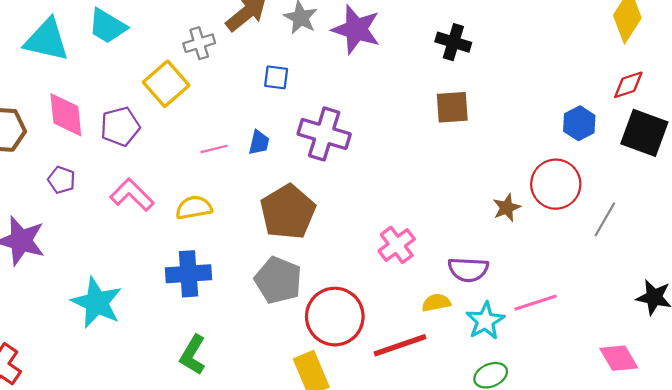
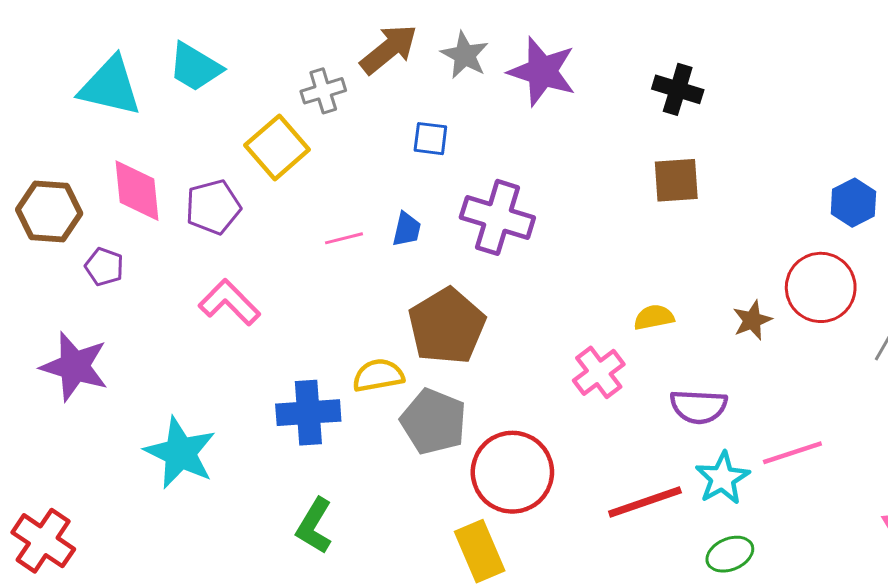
purple pentagon: (62, 180) -> (104, 267), moved
yellow semicircle: (194, 208) -> (378, 375), moved
yellow semicircle: (436, 303) -> (654, 317), moved
red line: (400, 345) -> (645, 502), moved

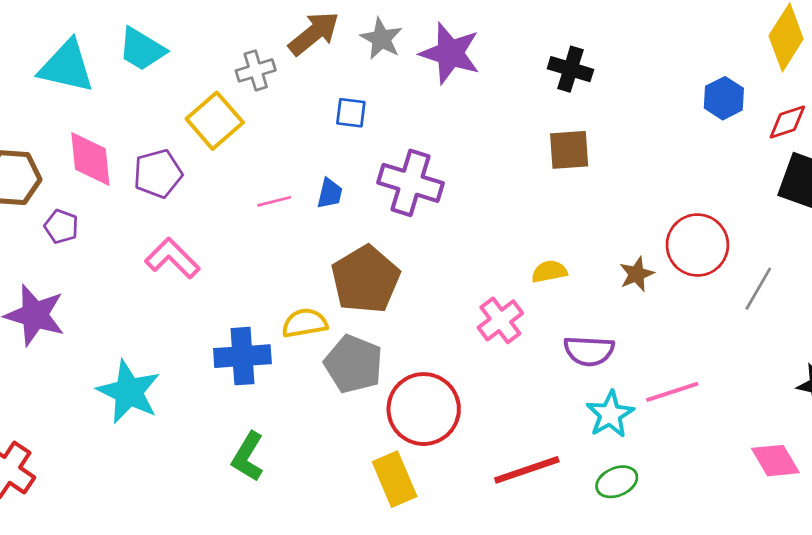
blue hexagon: (853, 203) -> (724, 98), moved
red line: (645, 502) -> (527, 470), moved

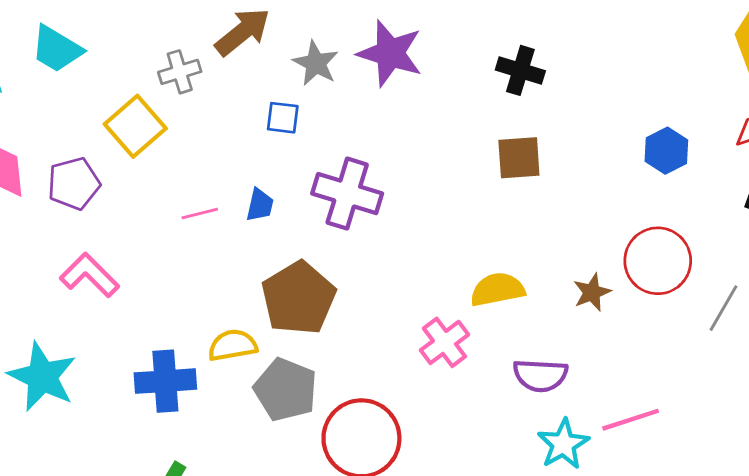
gray star: (381, 39) -> (316, 63), moved
blue hexagon: (724, 98) -> (666, 151), moved
yellow semicircle: (549, 271) -> (497, 289), size x1.4
cyan star: (129, 392) -> (42, 377), moved

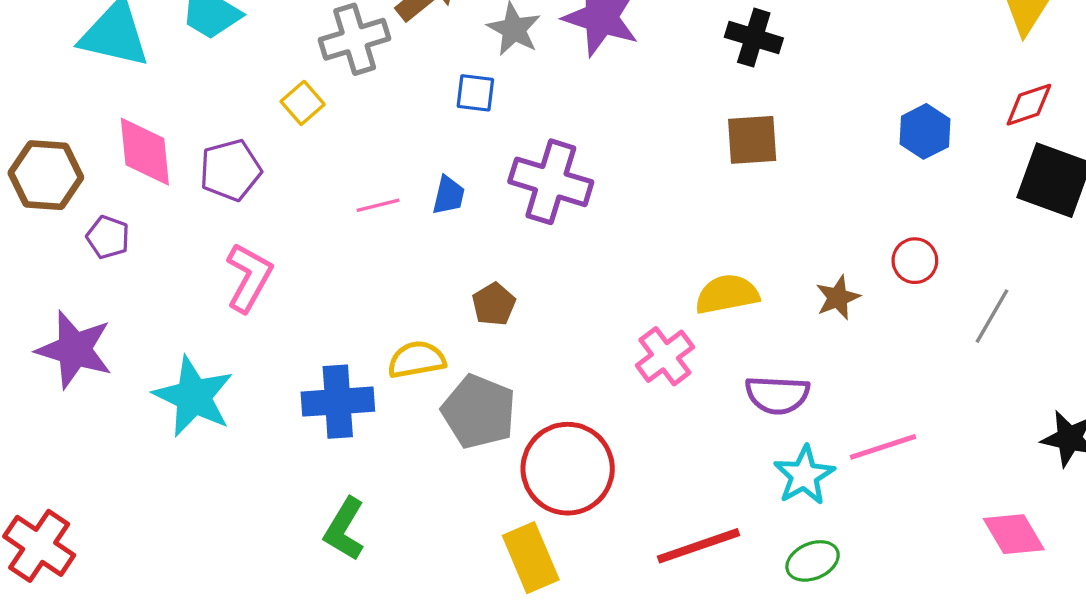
gray cross: (180, 72) -> (355, 39), size x1.4
yellow square: (135, 126) -> (303, 103), size x0.6
red circle: (658, 261) -> (915, 261), size x0.6
pink L-shape: (89, 275) -> (249, 277), turned 74
brown pentagon: (298, 298) -> (494, 304), size x0.5

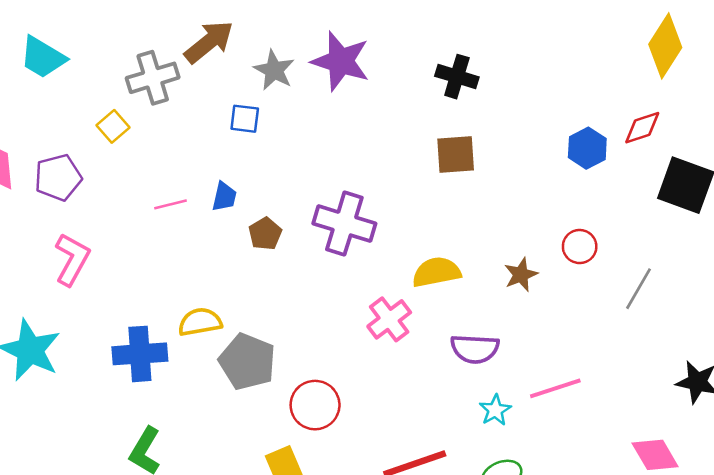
red diamond: (1029, 105) -> (642, 128), moved
purple cross: (551, 182) -> (344, 224), moved
brown pentagon: (494, 304) -> (265, 234), moved
red circle: (568, 469) -> (315, 405), size x0.7
cyan star: (804, 475) -> (495, 410), size x0.7

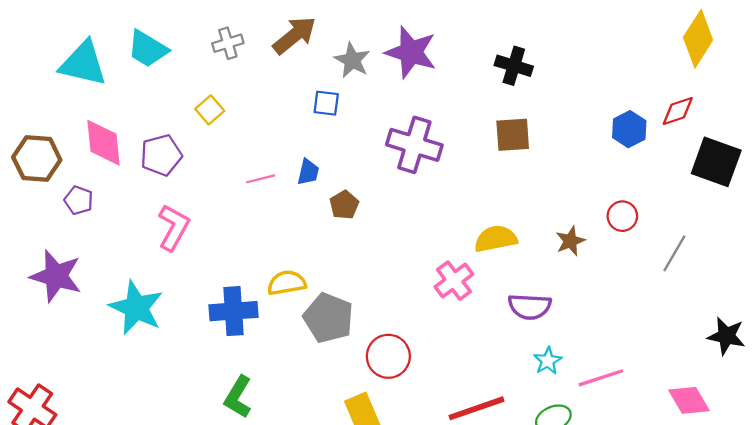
gray cross: (153, 78) -> (228, 43), moved, size x0.7
purple cross: (344, 224) -> (414, 145), moved
pink line: (555, 388) -> (601, 378), moved

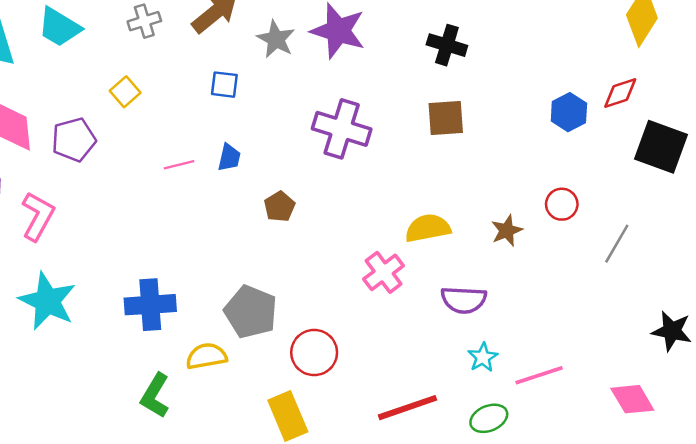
blue square: (326, 103) -> (224, 85), moved
brown pentagon: (344, 205) -> (279, 207), moved
pink L-shape: (174, 227) -> (38, 216), moved
yellow semicircle: (287, 283) -> (206, 356), moved

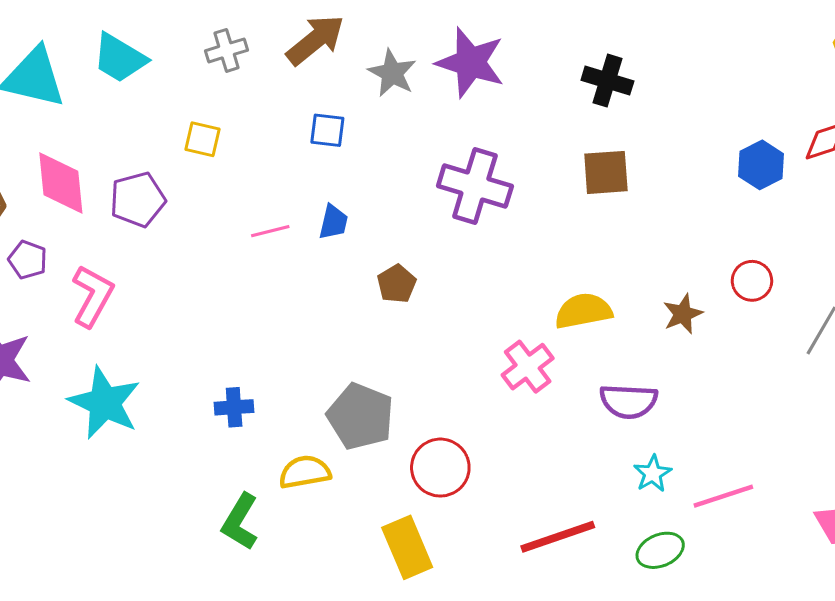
yellow square: (125, 92) -> (202, 139), turned -36
blue cross: (150, 305) -> (234, 407), size x0.6

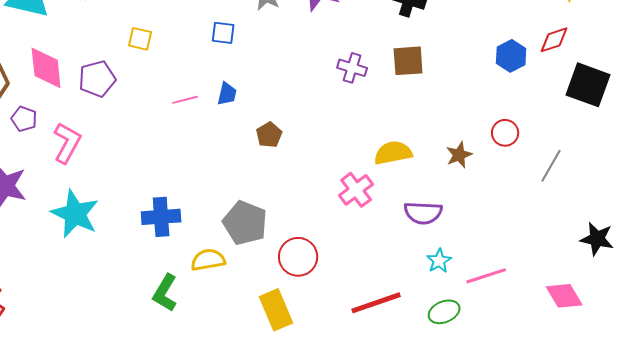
purple cross: (475, 186) -> (352, 68), moved, size x0.6
blue cross: (234, 407) -> (161, 217), size x1.5

